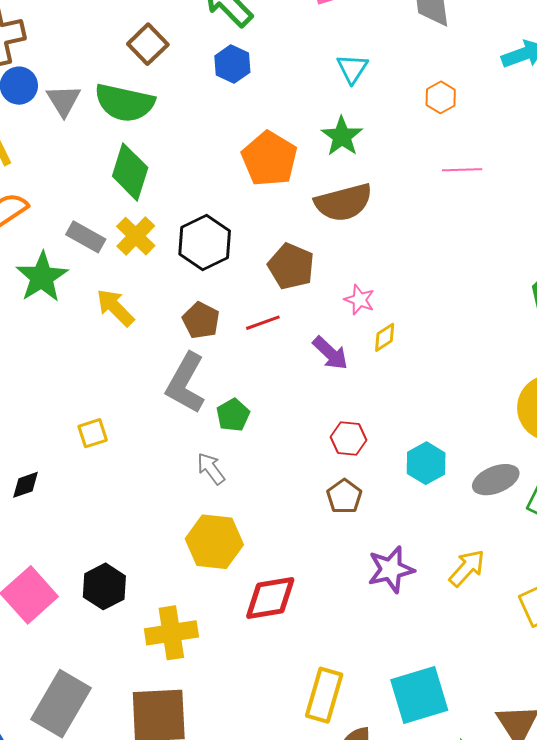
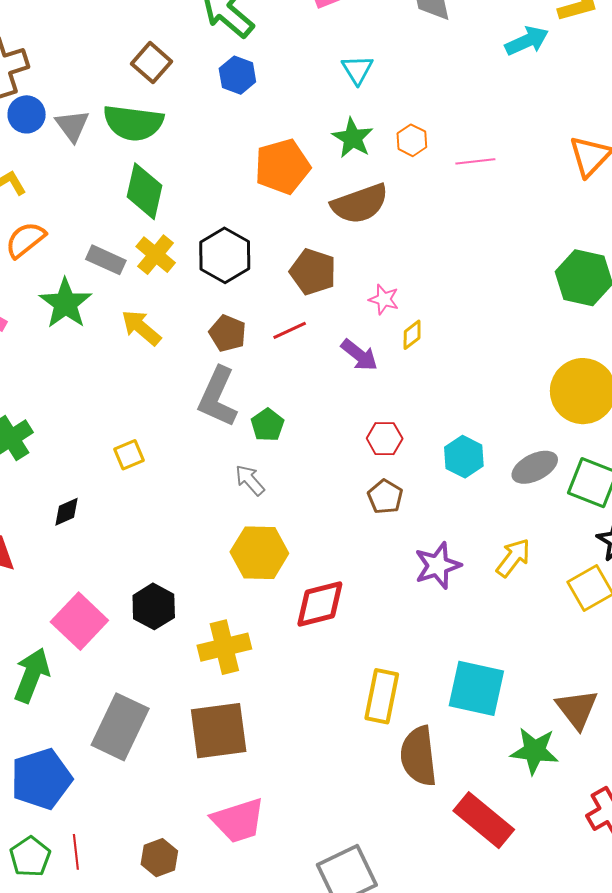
orange hexagon: (441, 97) -> (412, 140), moved
orange pentagon: (269, 159) -> (282, 167), turned 30
cyan square: (419, 695) -> (476, 688), turned 34

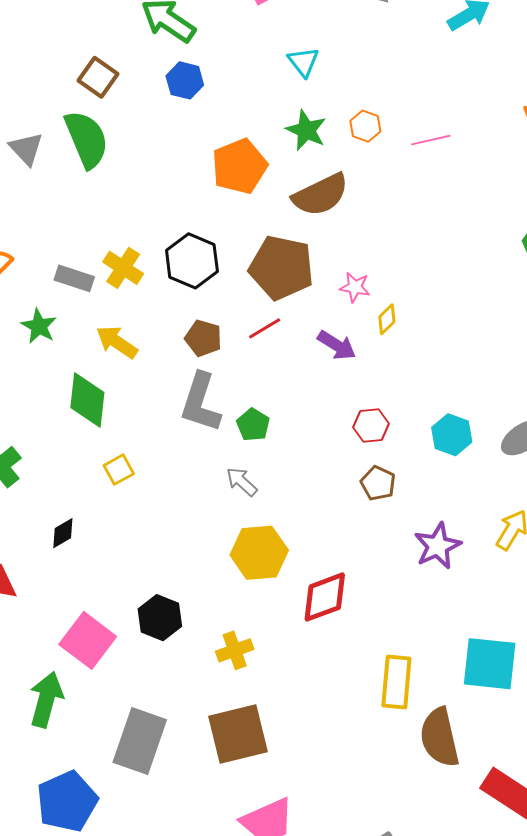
green semicircle: (133, 123) -> (86, 139), turned -114
green diamond: (145, 191) -> (87, 400), moved
brown pentagon: (313, 272) -> (281, 268), size x1.4
green star: (65, 303) -> (39, 326), size x0.7
yellow cross: (224, 647) -> (235, 650), size x0.7

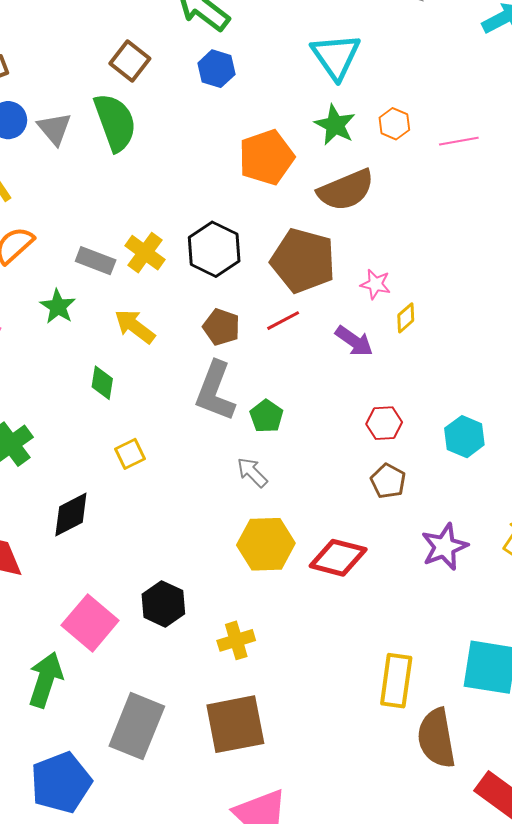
cyan triangle: (303, 62) -> (336, 56), size x1.6
green diamond: (87, 400) -> (102, 383), size x0.6
black diamond: (63, 533) -> (71, 514), size x1.5
red diamond: (325, 597) -> (338, 558), moved, turned 32

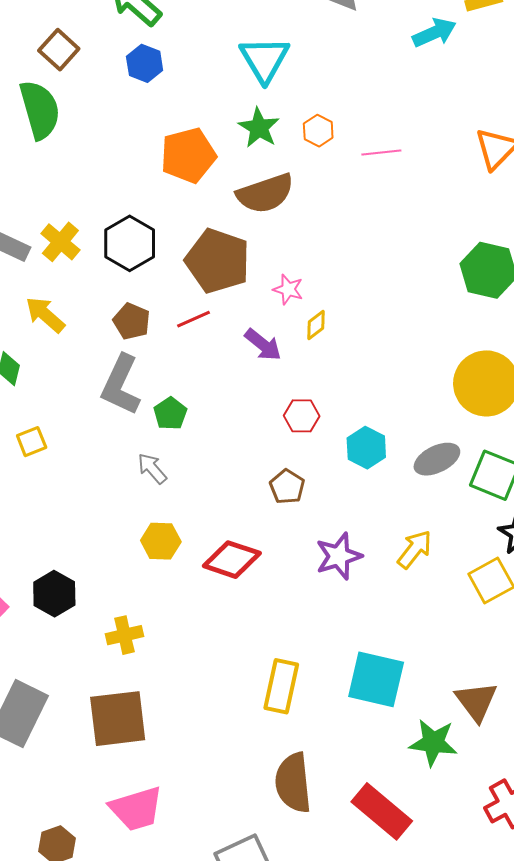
red hexagon: (384, 423) -> (302, 416), moved
yellow hexagon: (266, 544) -> (161, 541), size x0.7
brown semicircle: (436, 738) -> (293, 783), moved

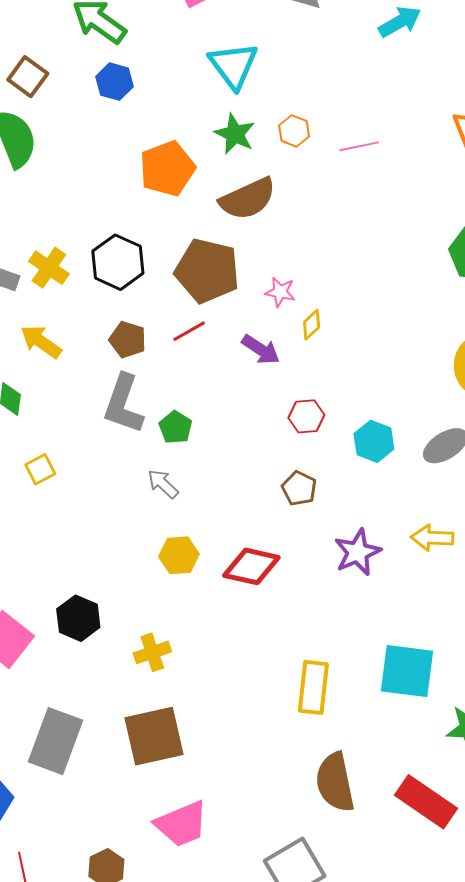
yellow arrow: (415, 549) -> (432, 538), turned -120

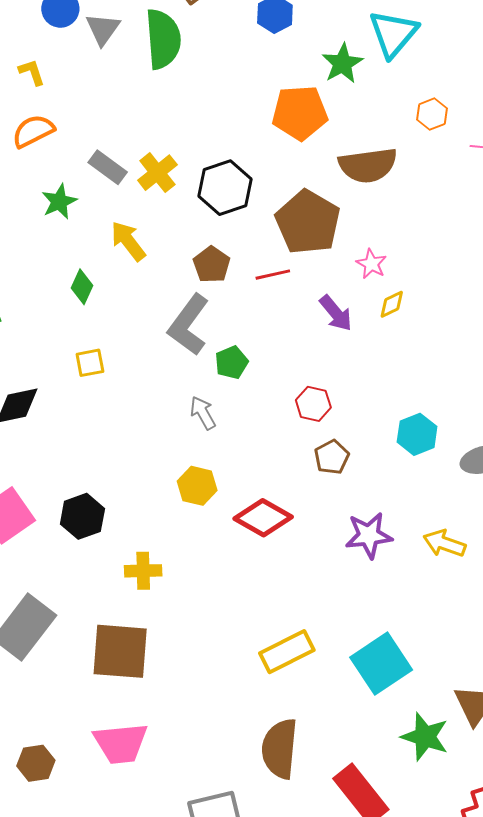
green star: (235, 134) -> (342, 63), moved
red hexagon: (306, 416) -> (313, 404), moved
cyan square: (407, 671) -> (381, 664), turned 32
yellow rectangle: (313, 687) -> (287, 652), turned 40

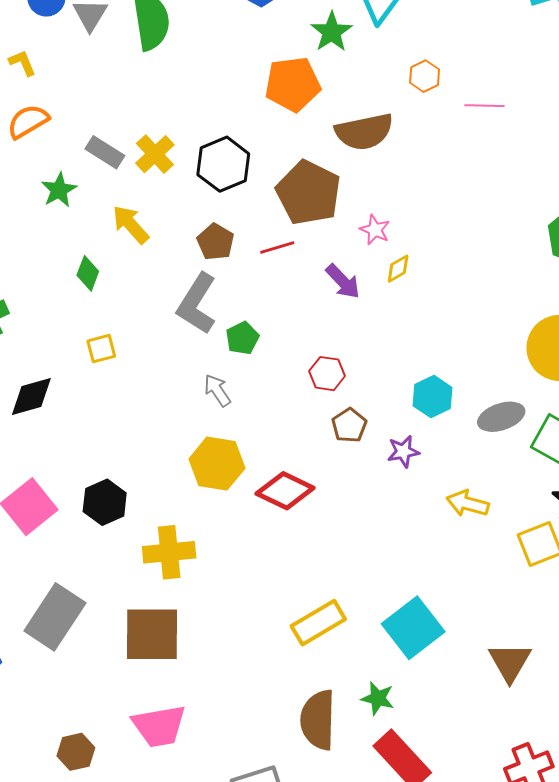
yellow hexagon: (197, 486) -> (217, 464), size x1.4
purple star: (369, 535) -> (403, 452), moved, size x0.7
yellow cross: (143, 571) -> (169, 552), size x1.4
green star: (425, 737) -> (378, 698), moved, size x0.7

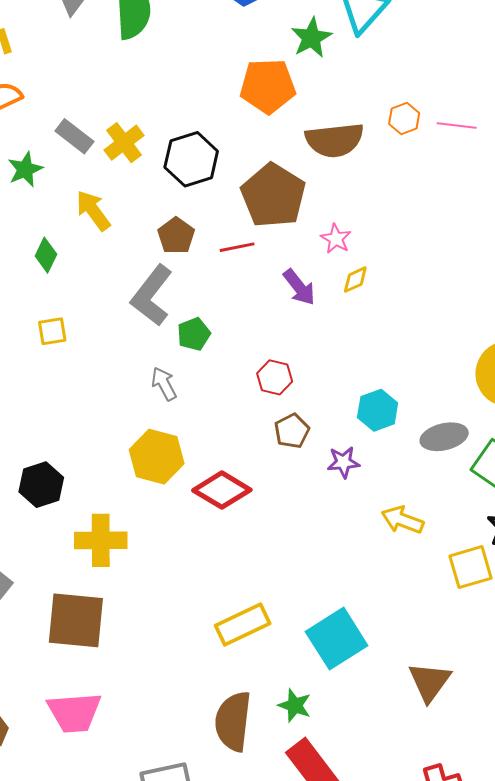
orange hexagon: (425, 76) -> (404, 118), moved

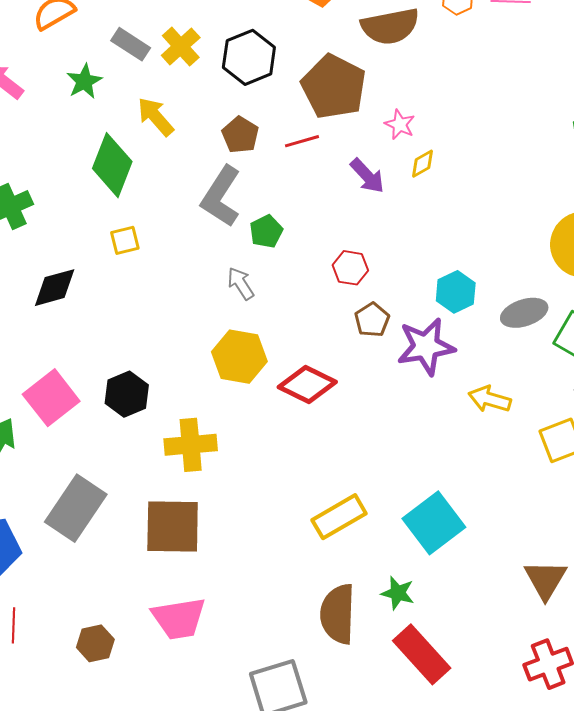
green diamond: (46, 255) -> (112, 165), size x1.8
purple star: (343, 462) -> (426, 347), size x1.8
brown triangle: (430, 682) -> (545, 580), moved

